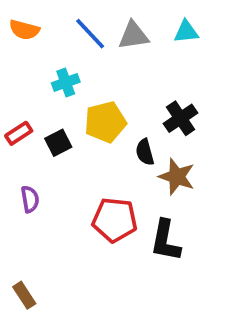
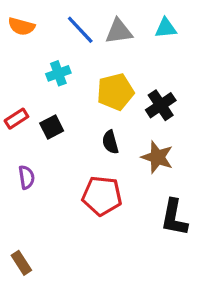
yellow pentagon: (105, 122) -> (115, 92), moved
black semicircle: (145, 152) -> (110, 142), moved
black L-shape: (165, 241) -> (174, 218), moved

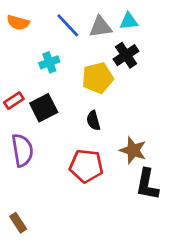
cyan triangle: (166, 28) -> (129, 21), moved
black cross: (161, 105) -> (126, 55), moved
black square: (52, 127) -> (44, 108), size x1.4
brown star: (157, 157) -> (133, 150), moved
purple semicircle: (27, 177) -> (22, 150), size x1.6

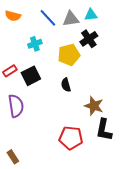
red pentagon: (86, 166) -> (71, 138), moved

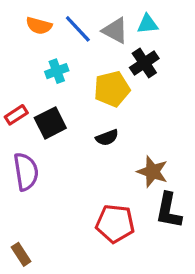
orange semicircle: (13, 16) -> (39, 26), moved
gray triangle: (71, 19) -> (115, 31), turned 36
black semicircle: (66, 85) -> (107, 138), turned -96

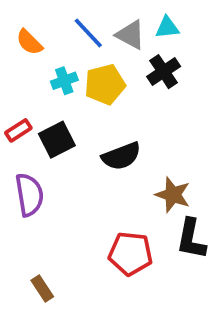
orange semicircle: (39, 26) -> (29, 42), moved, turned 30
yellow pentagon: (112, 89) -> (105, 84), moved
black semicircle: (107, 138) -> (121, 156), size x1.5
brown rectangle: (21, 254) -> (42, 289), moved

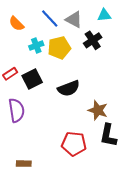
cyan triangle: (167, 27) -> (104, 15), moved
brown rectangle: (42, 289) -> (24, 164), turned -56

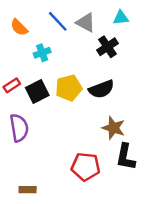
yellow pentagon: (59, 48) -> (69, 88), moved
black semicircle: (69, 88) -> (101, 89), moved

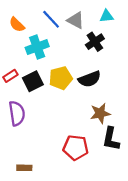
cyan cross: (42, 53) -> (37, 47), size x1.5
brown star: (114, 128) -> (100, 113), turned -30

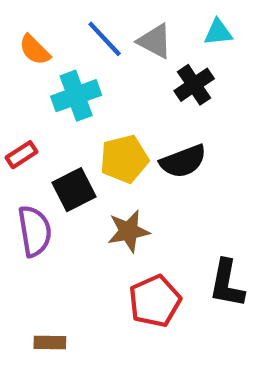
black square: (33, 81) -> (74, 190), moved
brown star: (100, 113) -> (129, 231), moved
red pentagon: (76, 148) -> (155, 301), turned -30

